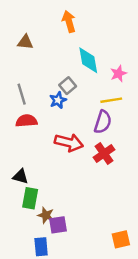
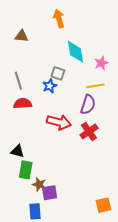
gray square: (68, 86) -> (58, 73), turned -32

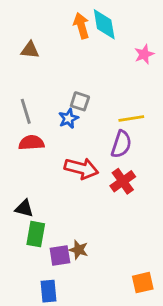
cyan diamond: (75, 52) -> (104, 24), moved
pink star: (101, 63) -> (144, 54), moved
brown star: (39, 184) -> (78, 250), moved
purple square: (50, 193) -> (60, 255), moved

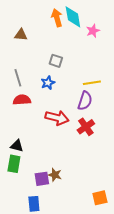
pink star: (144, 54) -> (93, 31), moved
gray square: (80, 101) -> (56, 61), moved
green rectangle: (36, 234) -> (14, 164), moved

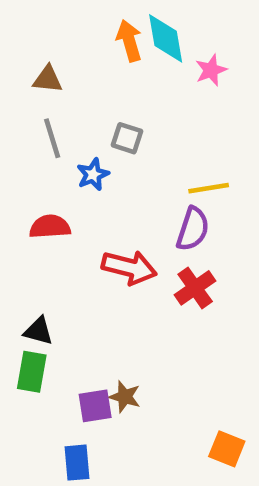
gray line: (18, 78) -> (52, 138), moved
blue star: (48, 83) -> (93, 174), moved
orange square: (100, 198) -> (227, 449), turned 35

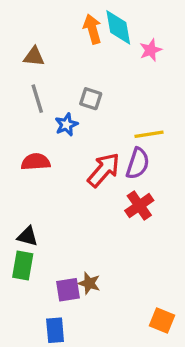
red arrow: (129, 267) -> (104, 170), moved, turned -63

